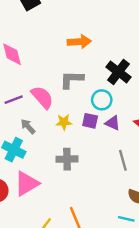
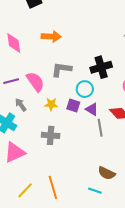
orange arrow: (79, 42) -> (51, 36), moved
black cross: (118, 72) -> (101, 67), turned 30
gray line: (123, 160) -> (100, 128), moved

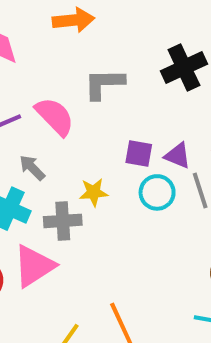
cyan circle: (85, 89) -> (157, 192), moved
yellow star: (51, 104) -> (94, 192), moved
gray cross: (51, 135) -> (63, 221), moved

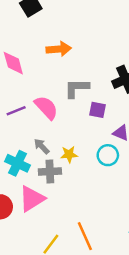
purple square: (139, 153) -> (98, 110), moved
gray arrow: (32, 168) -> (42, 146), moved

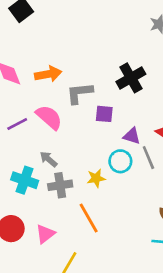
orange arrow: (59, 49) -> (48, 74), moved
yellow star: (69, 154) -> (96, 178), moved
pink triangle: (32, 199) -> (45, 234), moved, size x0.7
orange line: (85, 236) -> (89, 218), moved

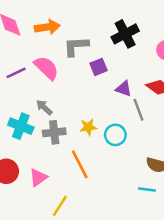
purple square: (104, 114) -> (99, 67), turned -30
cyan circle: (120, 161) -> (115, 135), moved

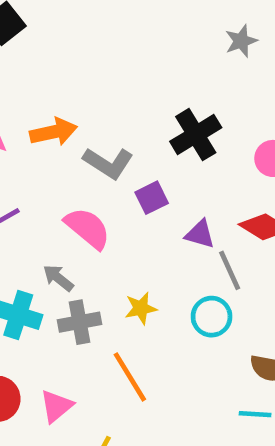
gray L-shape: (76, 46) -> (108, 163), turned -140
pink semicircle: (46, 68) -> (88, 228), moved
cyan circle: (115, 135) -> (212, 317), moved

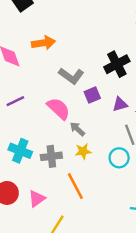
orange arrow: (53, 132) -> (43, 43), moved
purple triangle: (200, 234) -> (120, 104), moved, turned -35
gray arrow: (58, 278) -> (77, 129), moved

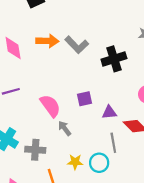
black cross: (117, 64) -> (114, 59), moved
gray L-shape: (71, 76) -> (77, 45), moved
yellow star: (83, 151) -> (75, 162), moved

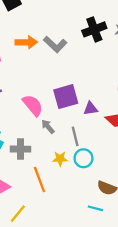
black cross: (114, 59) -> (94, 29), moved
purple square: (85, 99) -> (66, 97), size x1.6
gray line: (113, 143) -> (75, 136), moved

